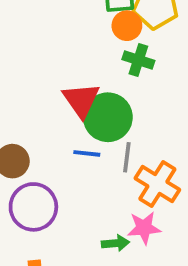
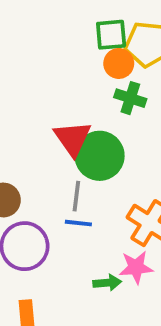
blue line: (87, 153) -> (78, 223), moved
gray line: (127, 157) -> (76, 196), moved

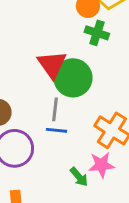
green arrow: (107, 283) -> (79, 177), turned 54

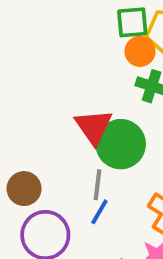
blue line: (56, 130) -> (99, 212), turned -66

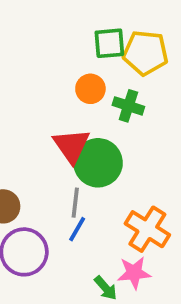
orange circle: (140, 51) -> (90, 89), moved

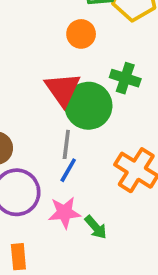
green cross: (128, 106) -> (125, 78), moved
pink star: (134, 273) -> (64, 213), moved

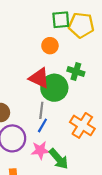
red triangle: (63, 89) -> (39, 78), turned -30
green arrow: (96, 227) -> (59, 159), size x1.5

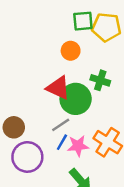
gray line: (41, 110) -> (61, 125), turned 49
pink star: (40, 150) -> (78, 146), moved

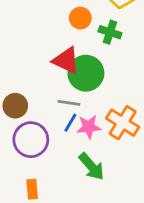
green cross: (100, 80) -> (110, 32), moved
gray line: (61, 125) -> (69, 103), turned 42

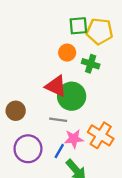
brown circle: (15, 106) -> (16, 111), moved
blue line: (70, 123) -> (59, 151), moved

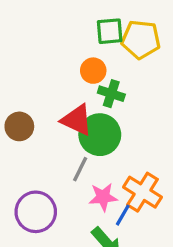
green cross: (91, 64) -> (111, 94), moved
brown circle: (16, 111) -> (19, 126), moved
gray line: (58, 120) -> (80, 169), turned -72
blue line: (59, 151) -> (123, 215), moved

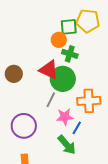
green square: (110, 31) -> (69, 27), moved
orange cross: (142, 192) -> (89, 101), moved, turned -35

